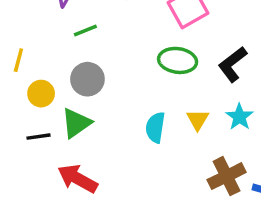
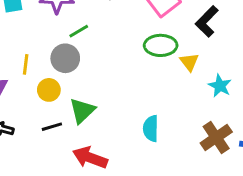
black L-shape: (233, 64) -> (207, 21), moved
gray circle: (87, 79) -> (65, 58), moved
yellow triangle: (198, 120) -> (189, 62), moved
cyan semicircle: (155, 127) -> (151, 128), moved

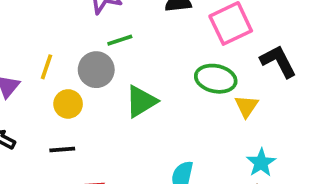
black L-shape: (207, 21) -> (278, 61), turned 96
cyan star: (220, 86) -> (261, 163), moved
green triangle: (82, 111) -> (141, 101), moved

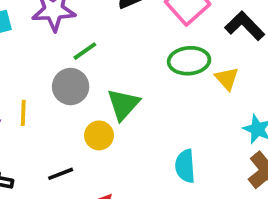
yellow line: (46, 67) -> (23, 113), moved
yellow circle: (68, 104) -> (99, 135), moved

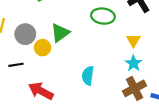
yellow triangle: (227, 79) -> (133, 40), moved
gray circle: (71, 87) -> (25, 34), moved

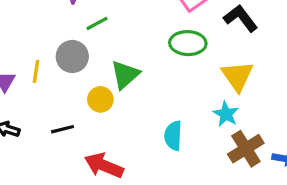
gray circle: (25, 34) -> (72, 56), moved
yellow triangle: (133, 40) -> (237, 76), size x1.5
cyan star: (133, 63) -> (226, 114), moved

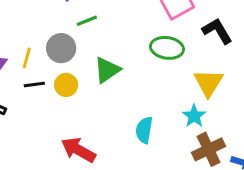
yellow circle: (100, 99) -> (66, 85), moved
black line: (62, 129) -> (34, 84), moved

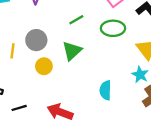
green line: (87, 21) -> (76, 20), moved
black line: (34, 84) -> (19, 108), moved

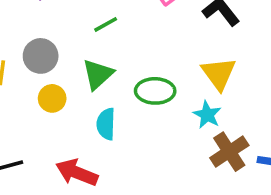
green ellipse: (113, 28) -> (155, 91), moved
cyan semicircle: (105, 90) -> (106, 124), moved

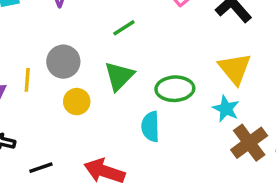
cyan semicircle: (106, 124) -> (150, 127), moved

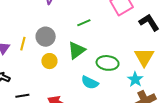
cyan semicircle: (150, 127) -> (90, 83), turned -72

